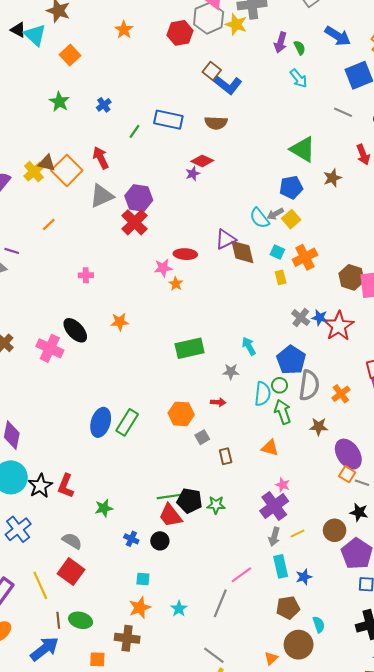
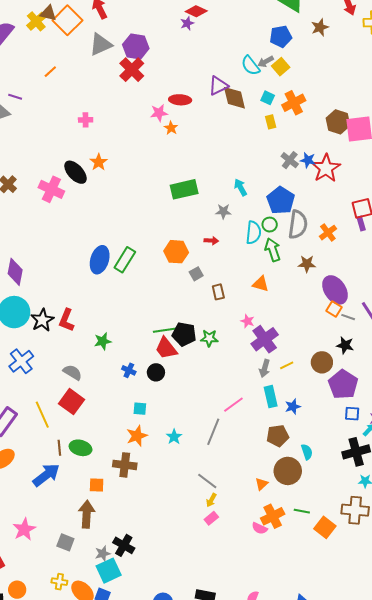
orange star: (120, 322) -> (99, 162), moved, turned -30
pink star: (283, 485) -> (247, 321), moved

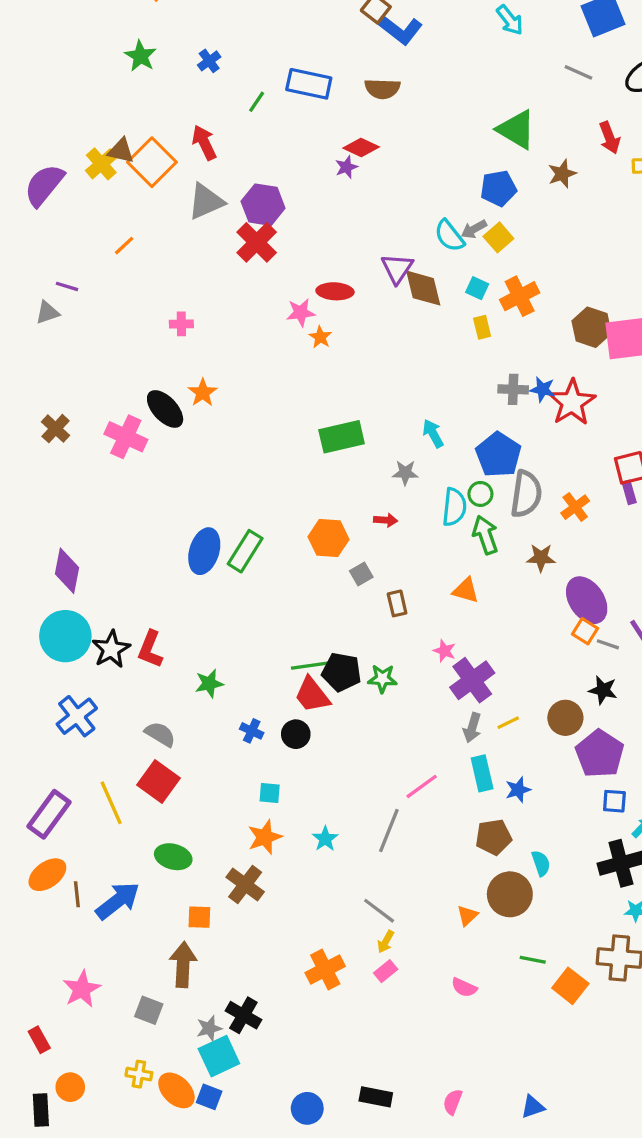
purple triangle: (218, 86) -> (397, 268), turned -30
gray cross: (290, 160) -> (513, 389), turned -36
brown line: (59, 448) -> (77, 894), moved
brown cross: (125, 465) -> (245, 884), turned 30
orange cross: (273, 516) -> (325, 969), moved

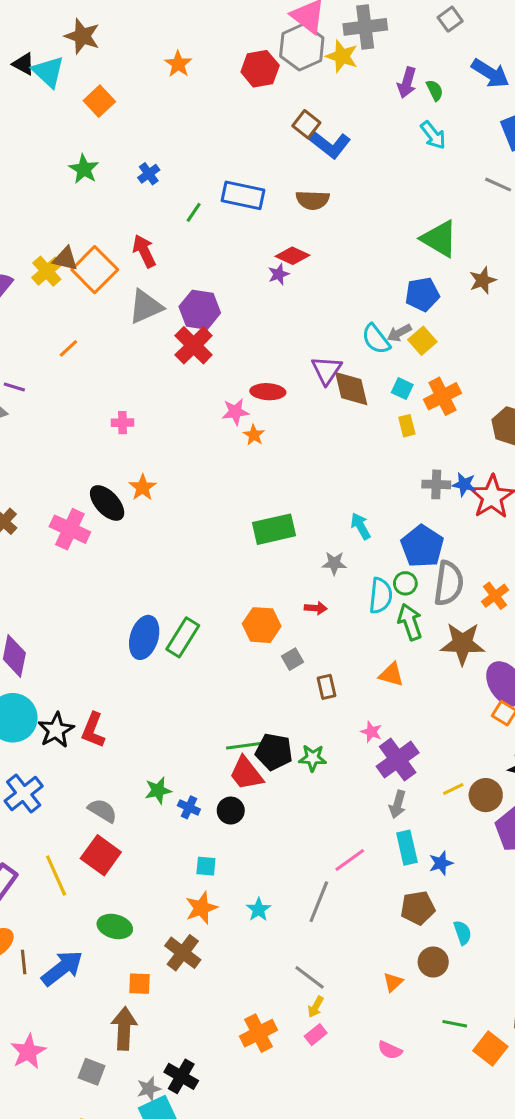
brown star: (541, 558) -> (463, 644), size x1.6
green star: (209, 684) -> (158, 790), moved
yellow line: (508, 723) -> (453, 789), moved
brown circle: (510, 894) -> (433, 962), size x0.7

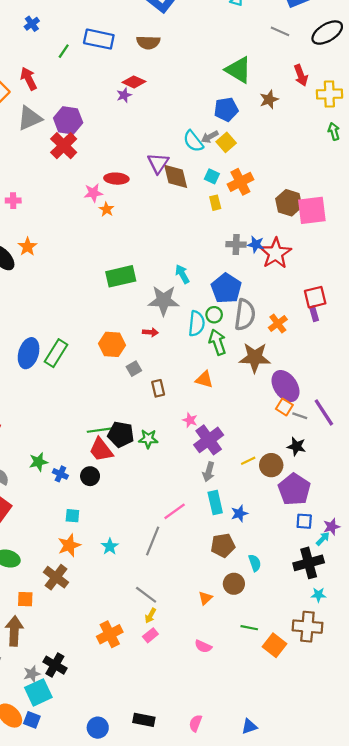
gray star: (334, 563) -> (164, 300), size x1.8

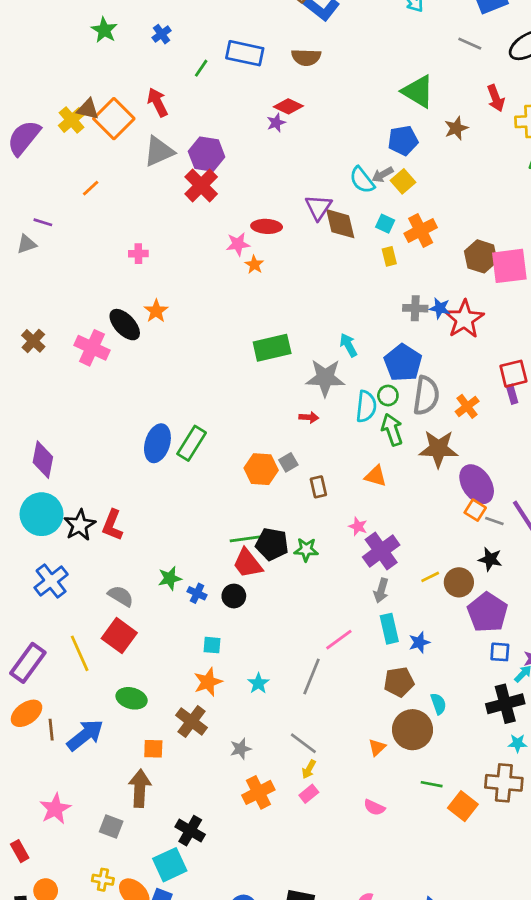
orange hexagon: (112, 344) -> (261, 469), moved
brown circle: (234, 584) -> (413, 730), size x1.5
gray star: (32, 674) -> (241, 749), moved

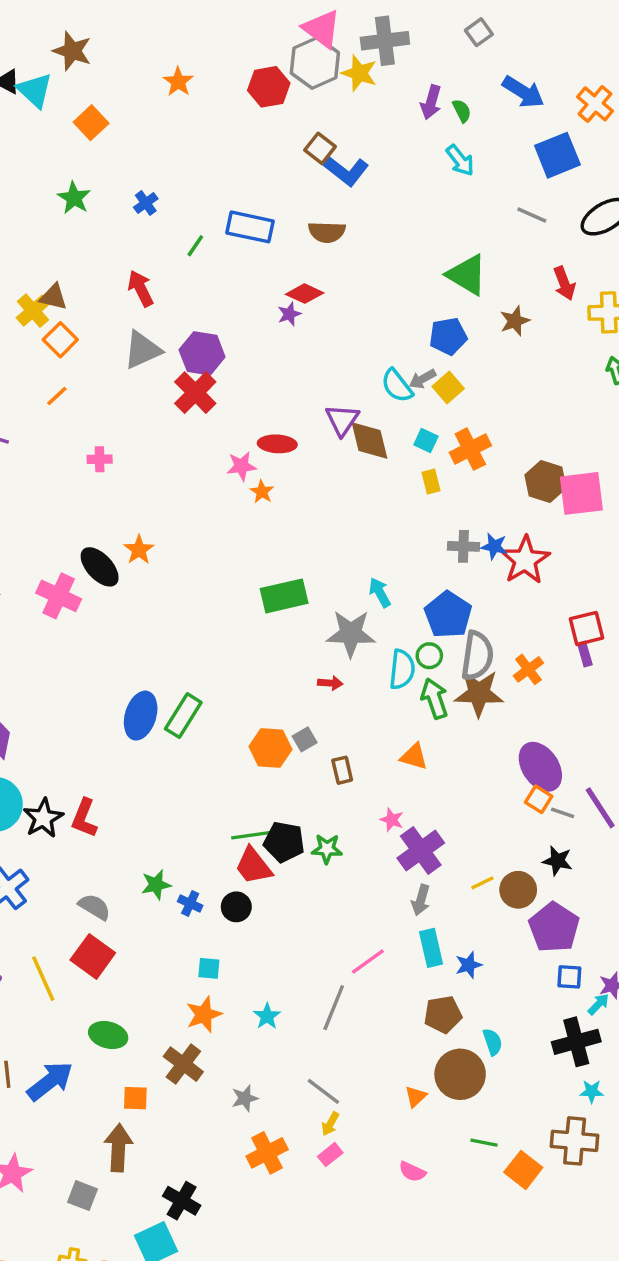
orange square: (114, 119) -> (60, 340), moved, size x0.7
pink cross: (138, 254) -> (100, 459), moved
brown star: (438, 449) -> (479, 693), moved

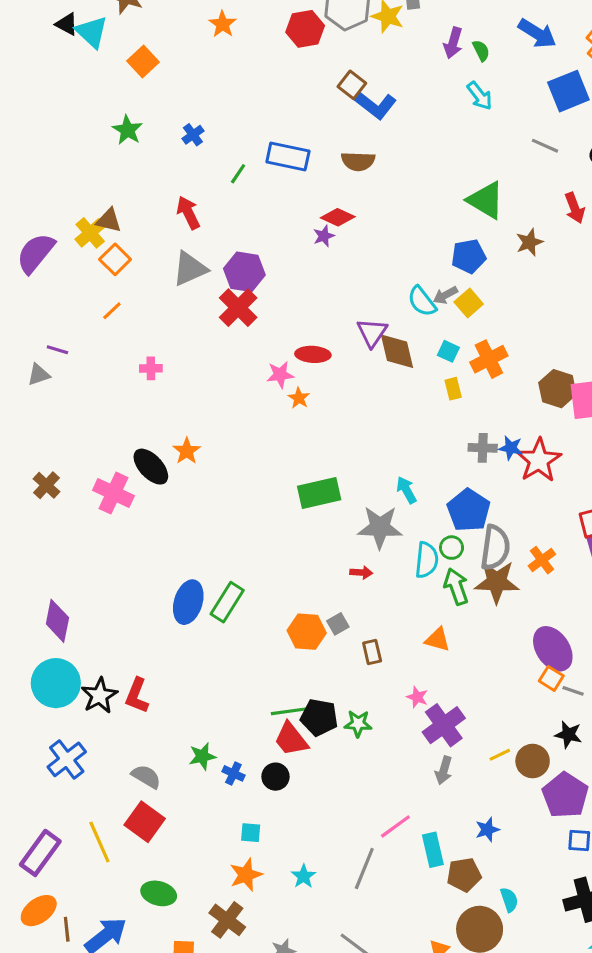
cyan rectangle: (431, 948) -> (433, 850), moved

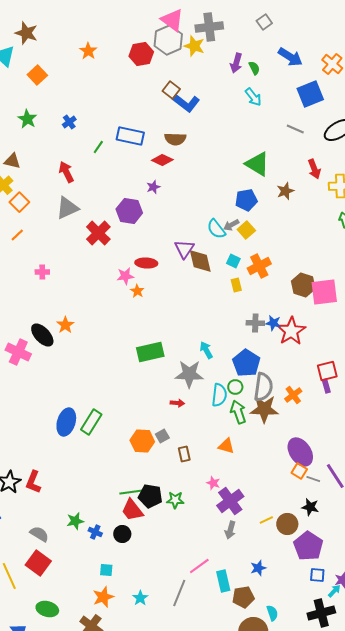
red diamond: (338, 217) -> (162, 160), moved
brown triangle: (109, 220) -> (12, 161), moved
purple hexagon: (244, 272) -> (129, 211), moved

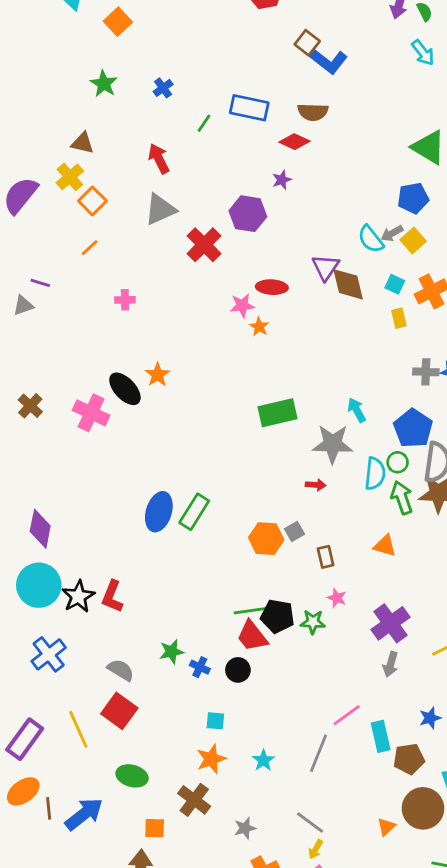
pink star: (213, 483) -> (337, 598), moved

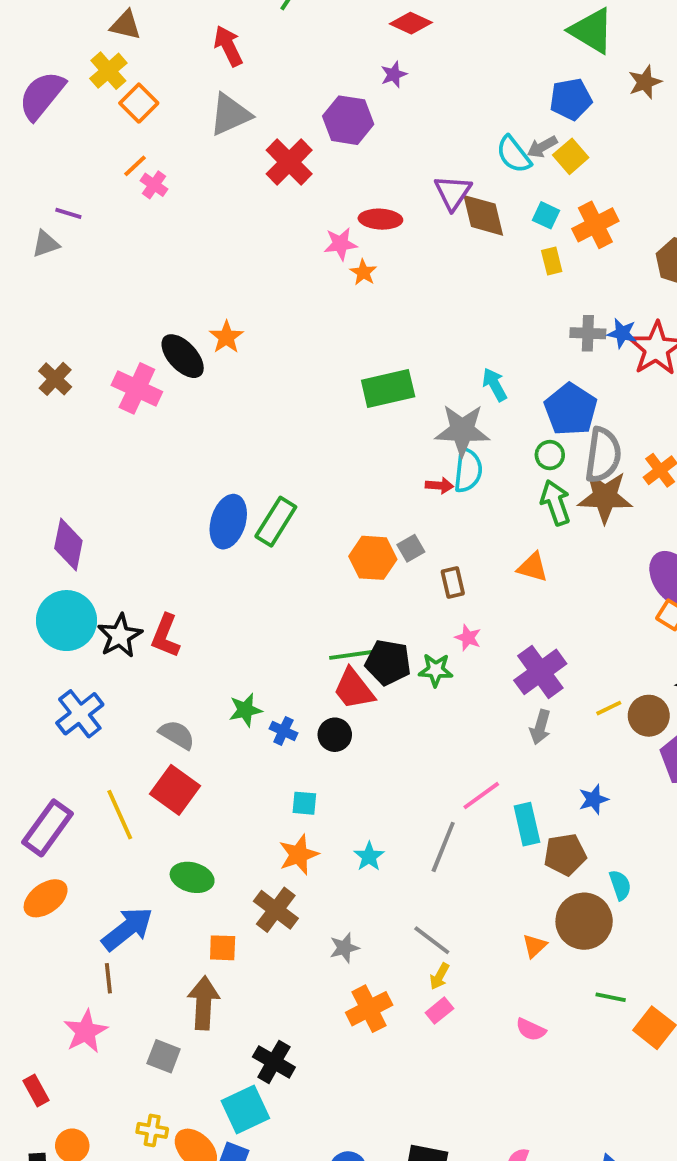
pink cross: (125, 300) -> (154, 185), moved, turned 36
cyan semicircle: (375, 474) -> (468, 470), moved
brown line: (49, 808) -> (108, 978), moved

